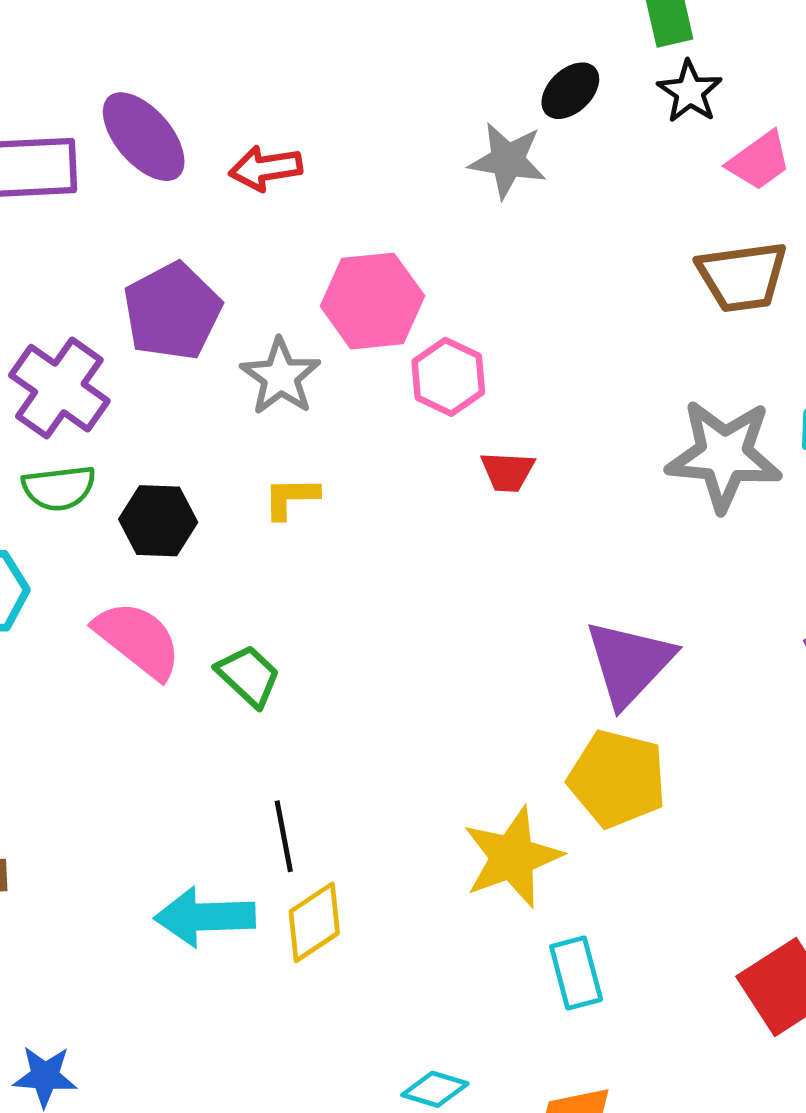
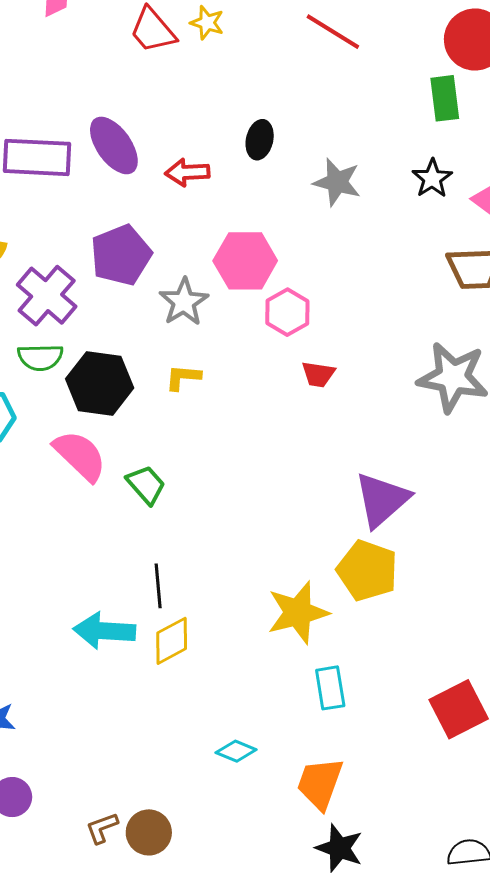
black ellipse: (570, 91) -> (260, 140), moved, turned -39
black star: (690, 92) -> (432, 178), moved
black hexagon: (158, 521) -> (100, 383), size x1.4

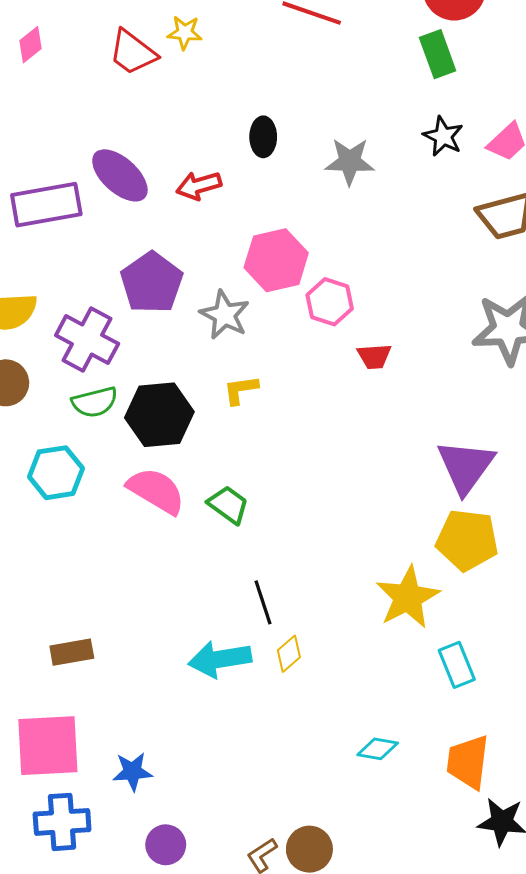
yellow diamond: (172, 641) -> (289, 654), size x0.7

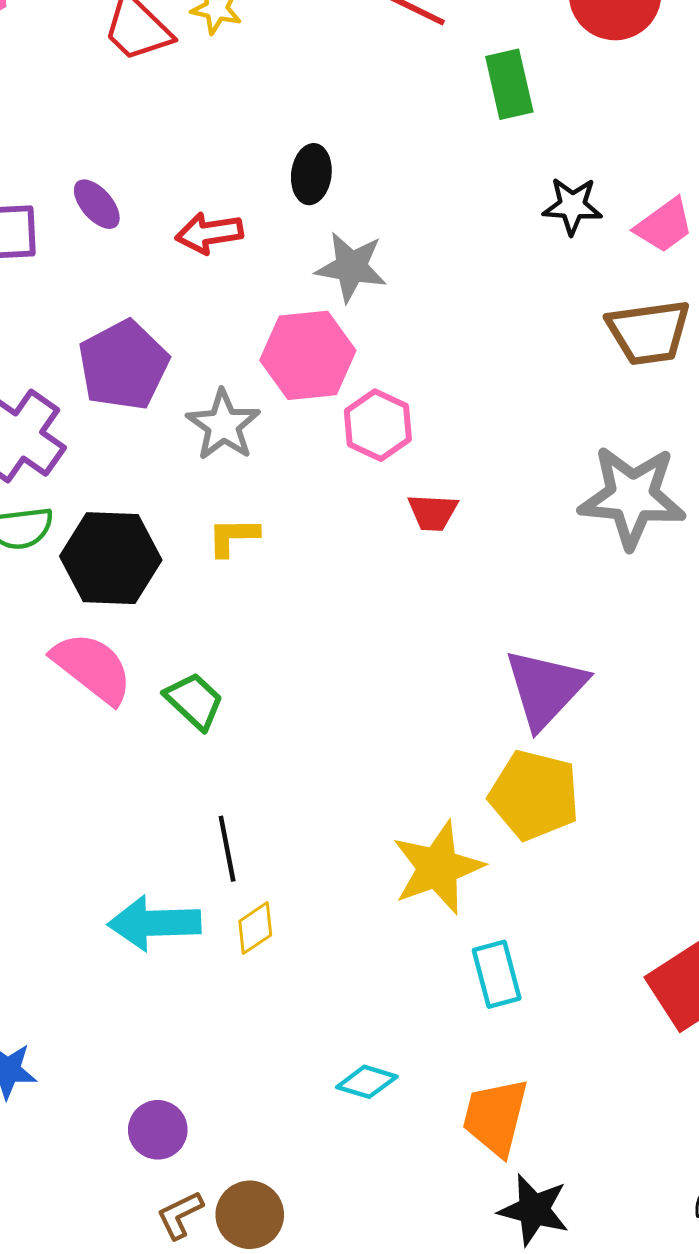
green rectangle: (438, 54) -> (509, 84), moved
black star: (443, 136) -> (572, 206), turned -30
gray star: (350, 162) -> (351, 267), moved
purple ellipse: (120, 175) -> (97, 204), size x0.6
purple circle: (166, 845) -> (158, 1130), moved

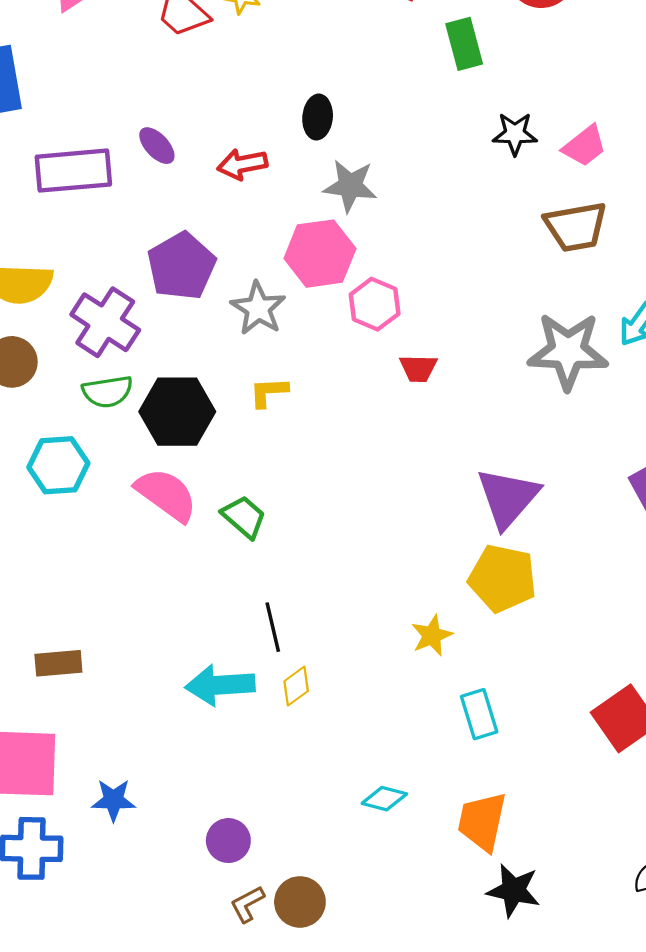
yellow star: (438, 868) -> (432, 636), size x0.6

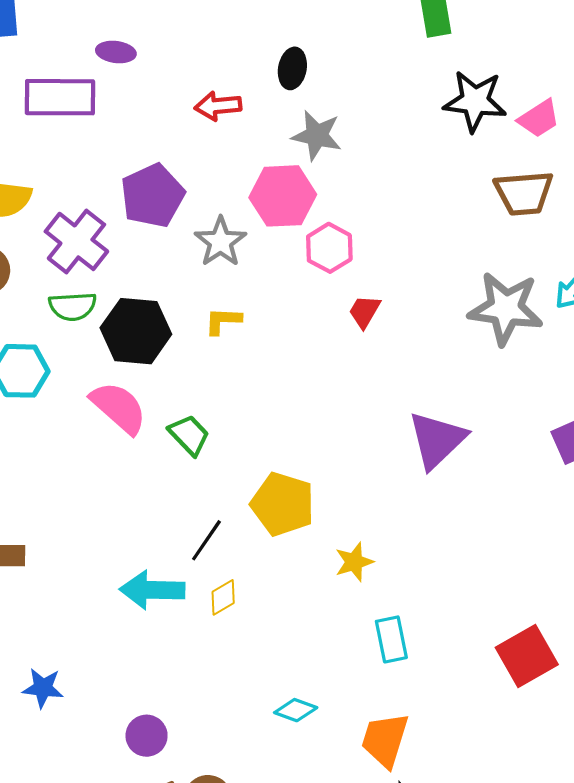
black star: (515, 134) -> (475, 101), size x1.5
purple ellipse: (157, 146) -> (116, 52), moved, turned -45
red trapezoid: (418, 368) -> (365, 311), turned 114
yellow pentagon: (502, 578) -> (283, 504), moved
black line: (273, 627) -> (206, 540), turned 42

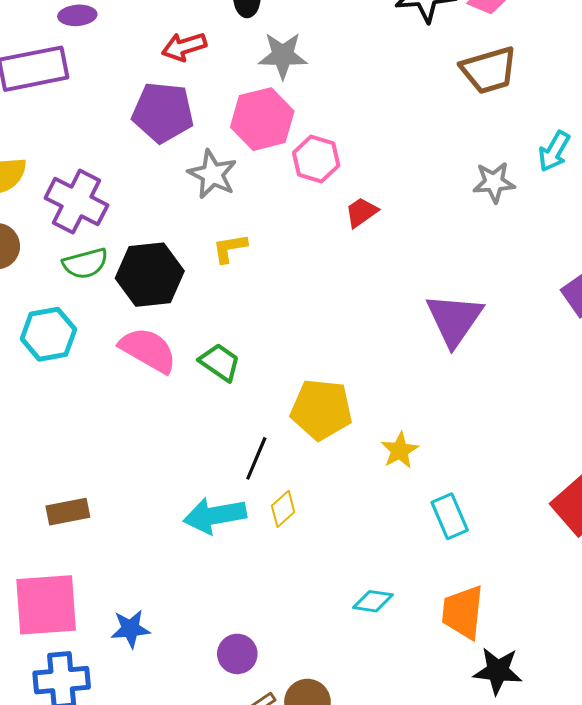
purple pentagon: (152, 196) -> (163, 112), moved, turned -30
gray star: (506, 308) -> (494, 182), size x0.6
red trapezoid: (365, 311) -> (361, 212), turned 36

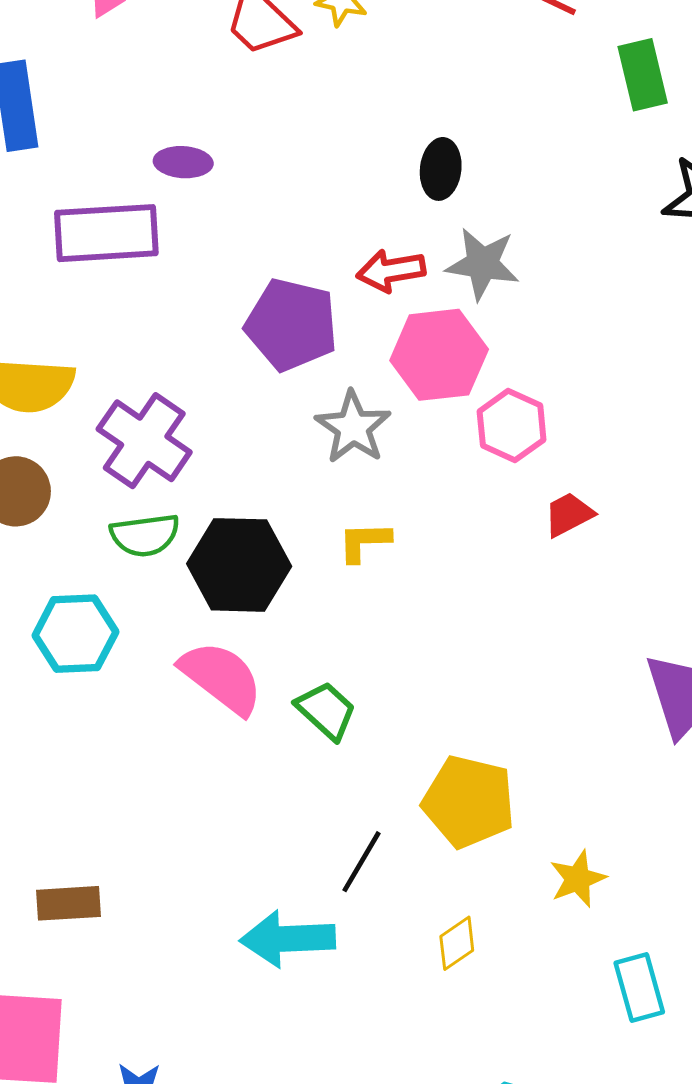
red arrow: (184, 47) -> (391, 271), moved
yellow diamond: (283, 509) -> (457, 943), moved

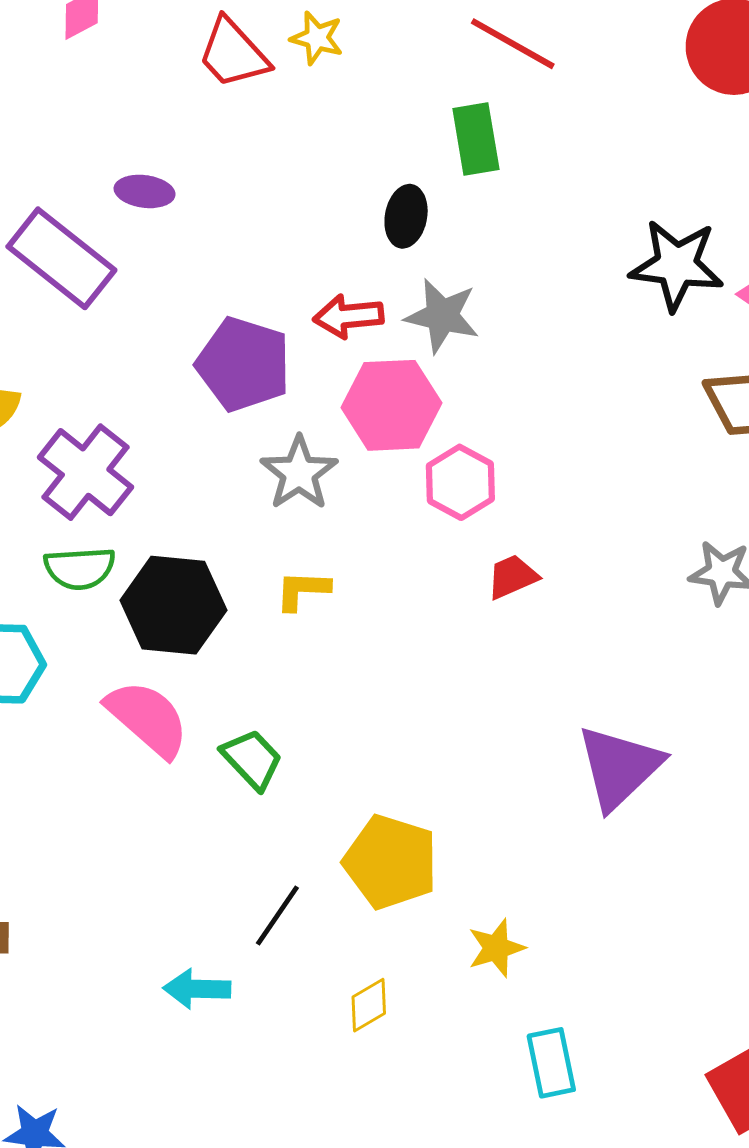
green rectangle: (643, 75) -> (476, 139), moved
purple rectangle: (106, 233) -> (61, 258), turned 38
cyan arrow: (288, 939) -> (197, 989), size x0.7

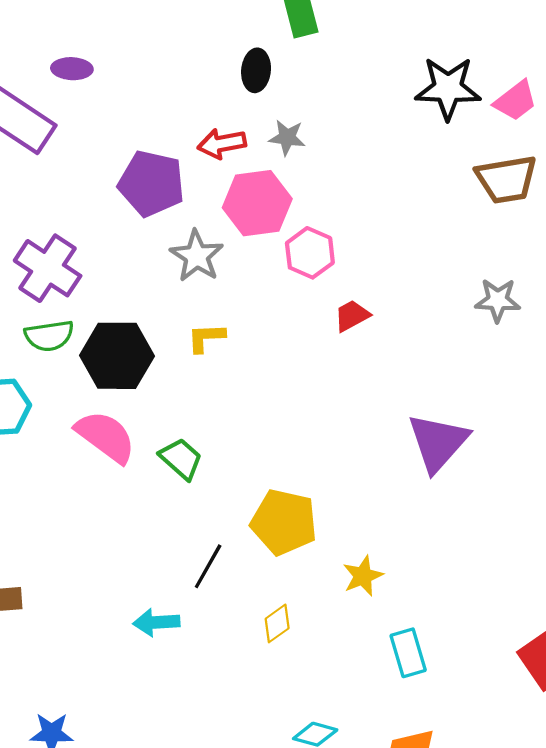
gray star: (442, 316) -> (287, 138), size x0.7

